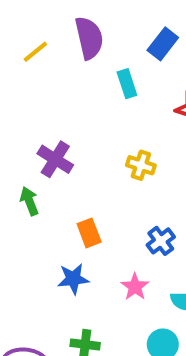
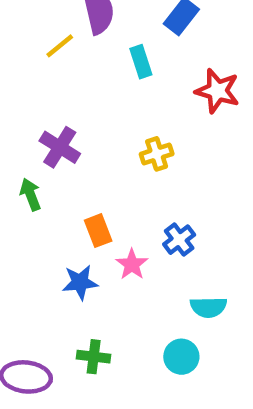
yellow line: (35, 52) -> (60, 46), moved
yellow cross: (141, 165) -> (157, 154), turned -36
pink star: (135, 287) -> (132, 264), moved

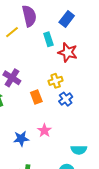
red star: (217, 91) -> (68, 52), moved
orange rectangle: (98, 231) -> (36, 97), moved
blue cross: (179, 240) -> (66, 99), moved

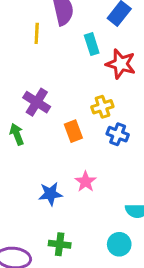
yellow line: (12, 32) -> (37, 33), turned -48
blue cross: (66, 99) -> (118, 134), turned -32

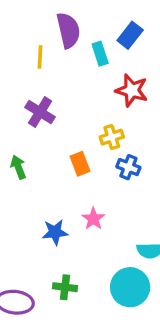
cyan rectangle: (92, 44) -> (100, 54), moved
purple cross: (37, 102) -> (40, 112), moved
cyan circle: (119, 244) -> (130, 287), size x1.5

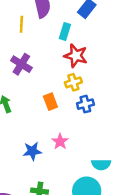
cyan rectangle: (100, 54) -> (65, 32), moved, turned 35
red star: (132, 90) -> (76, 56), moved
blue cross: (128, 167) -> (85, 104), turned -35

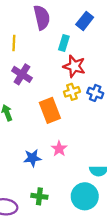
yellow line: (21, 24) -> (14, 43), moved
orange rectangle: (50, 102) -> (50, 110), size x1.5
blue cross: (85, 104) -> (95, 93), moved, turned 35

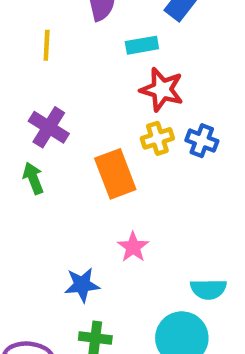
cyan rectangle: (64, 43) -> (142, 45), turned 63
purple cross: (22, 74) -> (49, 127), moved
blue star: (32, 158) -> (82, 285), moved

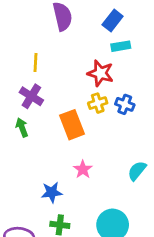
yellow line: (47, 45) -> (35, 62), moved
cyan rectangle: (142, 45) -> (121, 46), moved
cyan semicircle: (208, 289) -> (137, 171), moved, turned 130

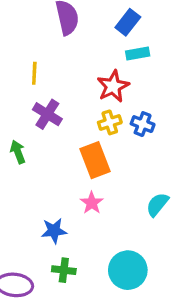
red star: (100, 73) -> (113, 86), turned 30
purple cross: (31, 96) -> (47, 114), moved
orange rectangle: (72, 125) -> (95, 160), moved

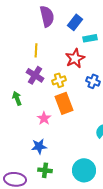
blue rectangle: (128, 22) -> (75, 22), moved
yellow line: (34, 73) -> (36, 50), moved
yellow cross: (110, 122) -> (59, 80), moved
pink star: (92, 203) -> (44, 118), moved

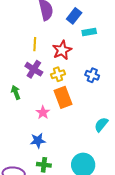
red star: (75, 58) -> (62, 50), moved

